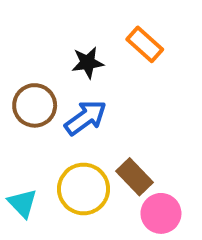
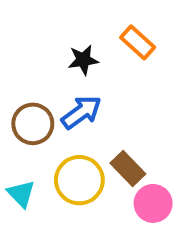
brown circle: (35, 105) -> (33, 124), moved

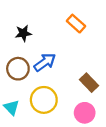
black star: (83, 60) -> (23, 33), moved
brown rectangle: (128, 168) -> (89, 83), moved

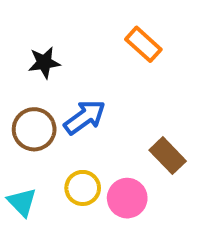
yellow circle: (44, 100) -> (83, 188), size x0.7
pink circle: (85, 113) -> (127, 198), moved

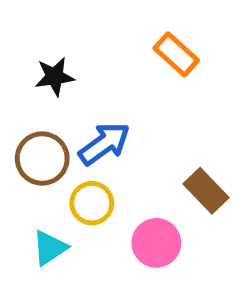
yellow circle: (83, 188) -> (92, 203), moved
cyan triangle: (22, 202) -> (50, 248), moved, turned 40

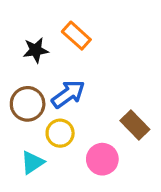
orange rectangle: (176, 54) -> (76, 36), moved

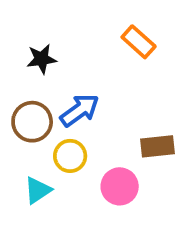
orange rectangle: (76, 36) -> (139, 42), moved
brown rectangle: (135, 125) -> (158, 146), turned -52

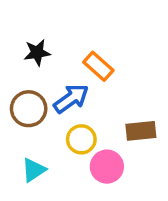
orange rectangle: (139, 42) -> (98, 66), moved
yellow circle: (70, 156) -> (81, 139), moved

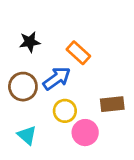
cyan triangle: (34, 170) -> (27, 135), turned -45

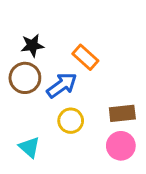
brown circle: (23, 87) -> (25, 78), moved
pink circle: (85, 133) -> (121, 146), moved

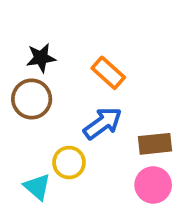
blue arrow: (62, 85) -> (103, 123), moved
yellow circle: (71, 121) -> (69, 163), moved

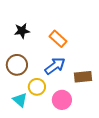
brown circle: (32, 99) -> (17, 65), moved
pink circle: (153, 185) -> (62, 100), moved

